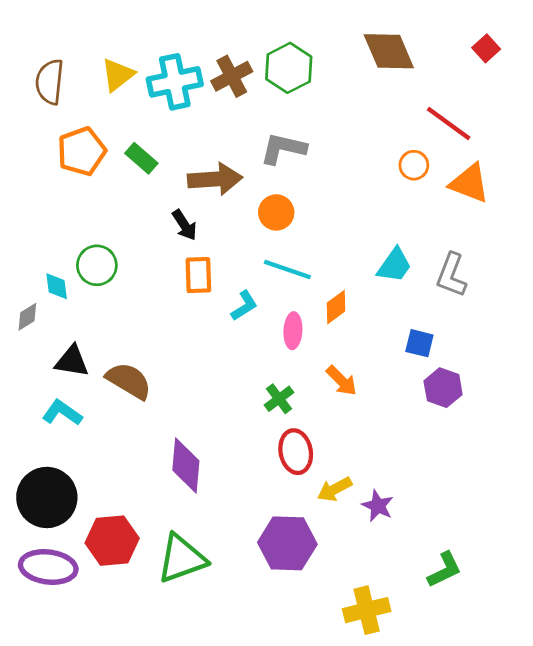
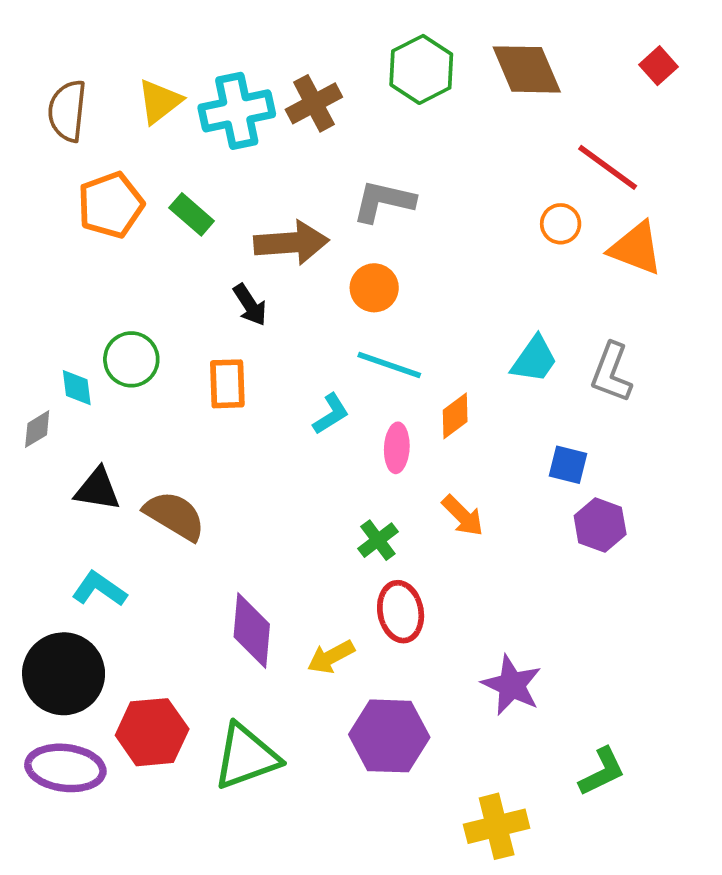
green hexagon: (289, 68) -> (421, 69), moved
orange rectangle: (198, 275) -> (227, 384), moved
cyan L-shape: (62, 413) -> (99, 589), moved
yellow arrow: (335, 489) -> (331, 657), moved
purple star: (378, 506) -> (512, 685), size x1.4

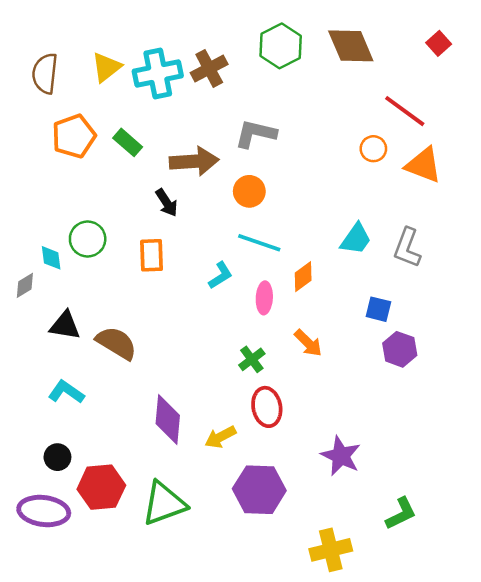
black circle: (64, 674) -> (57, 457), moved, size x0.5

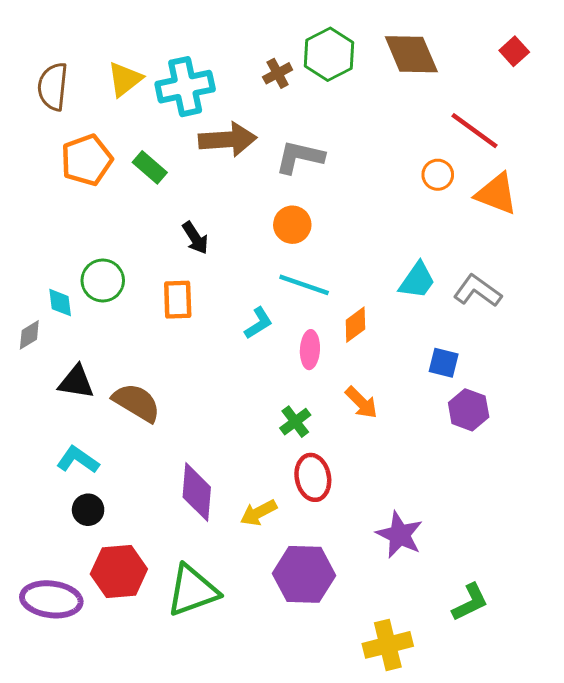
brown cross: (209, 68) -> (278, 73), moved, size x0.7
brown arrow: (194, 161) -> (228, 139), moved
gray L-shape: (407, 248) -> (477, 291), turned 105
black circle: (57, 457) -> (88, 510), moved

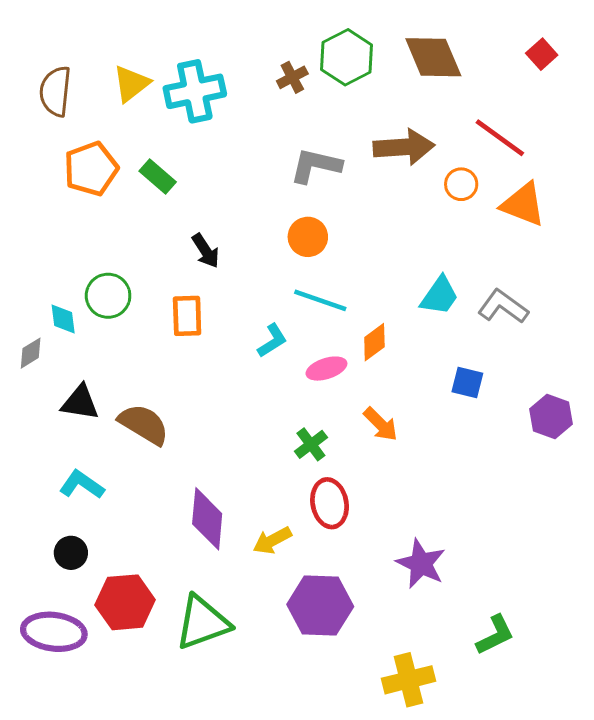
brown arrow: (228, 139) -> (404, 147), moved
pink ellipse: (310, 350) -> (326, 369), turned 69
purple hexagon: (469, 410) -> (551, 417), moved
black circle: (88, 510) -> (71, 553), moved

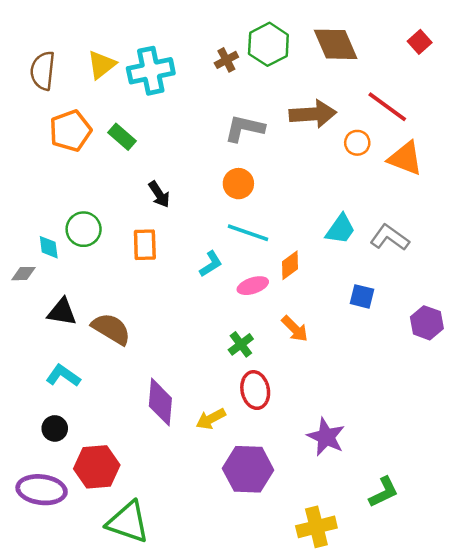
gray diamond: (31, 353) -> (24, 274), turned 30
green triangle: (203, 623) -> (128, 522), moved, turned 39

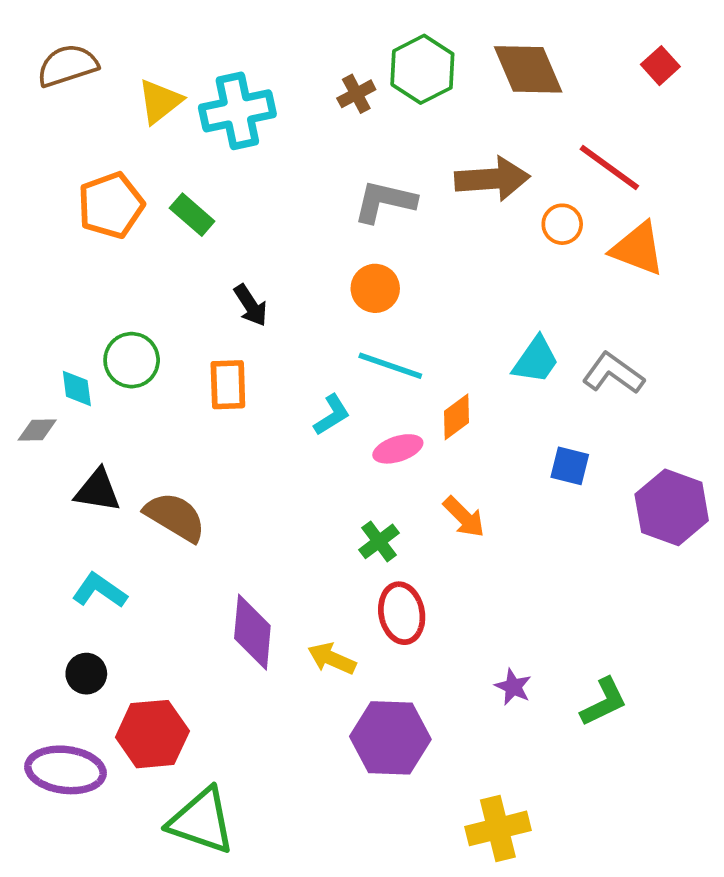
brown semicircle: (43, 71) -> (67, 66), moved, turned 66
purple hexagon: (427, 323) -> (672, 507), size x1.4
yellow arrow: (211, 419) -> (332, 659), turned 52
purple star: (326, 437) -> (513, 687), size x0.6
green L-shape: (384, 492) -> (604, 702), moved

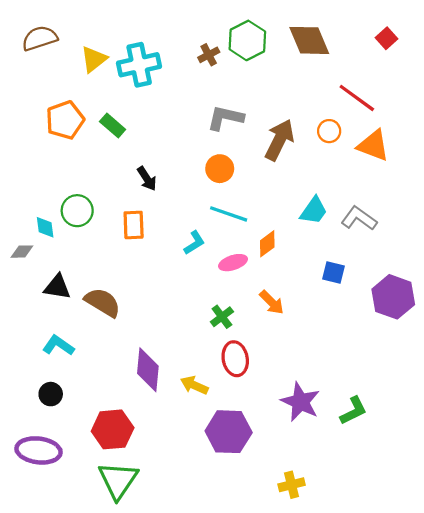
brown arrow: (492, 179) -> (279, 140), moved, turned -60
purple star: (513, 687) -> (300, 402), size x1.8
red hexagon: (152, 734) -> (113, 429), moved
green triangle: (201, 821) -> (118, 480), turned 45
yellow cross: (498, 828) -> (292, 485), size x0.7

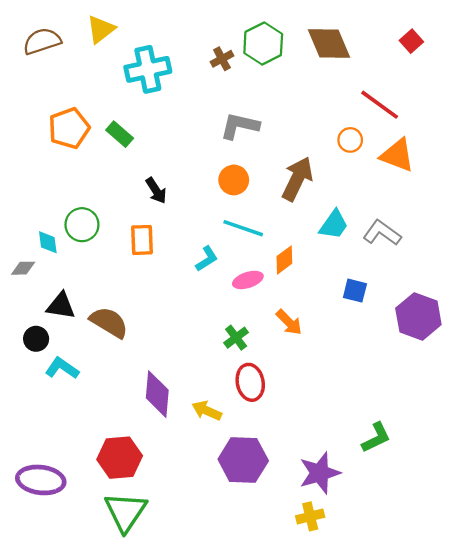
yellow triangle: (94, 59) -> (101, 29), moved
brown arrow: (279, 140) -> (297, 179), moved
black circle: (51, 394) -> (36, 339), moved
purple star: (300, 402) -> (320, 473), moved, turned 30

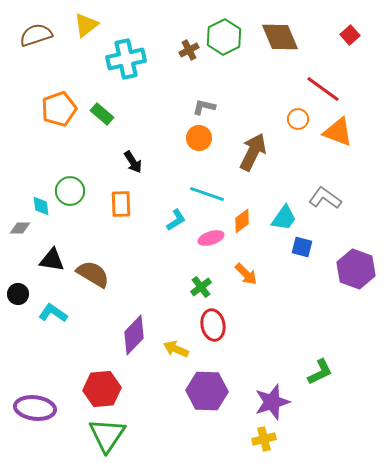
gray L-shape: (240, 126) -> (204, 107), size x0.7
orange circle: (234, 180) -> (199, 138), moved
cyan trapezoid: (334, 225) -> (284, 218), moved
black circle: (36, 339) -> (18, 294), moved
purple diamond: (157, 394) -> (134, 335), turned 39

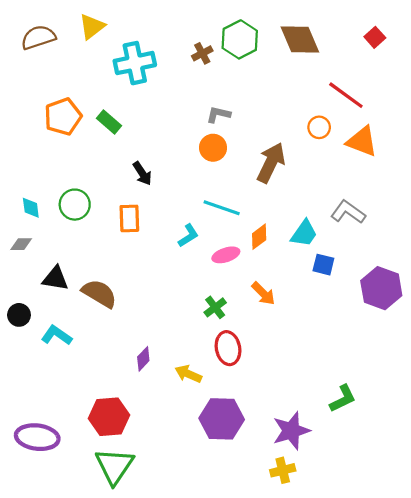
cyan diamond: (41, 206) -> (31, 208), moved
purple diamond: (134, 335) -> (143, 359), size x0.6

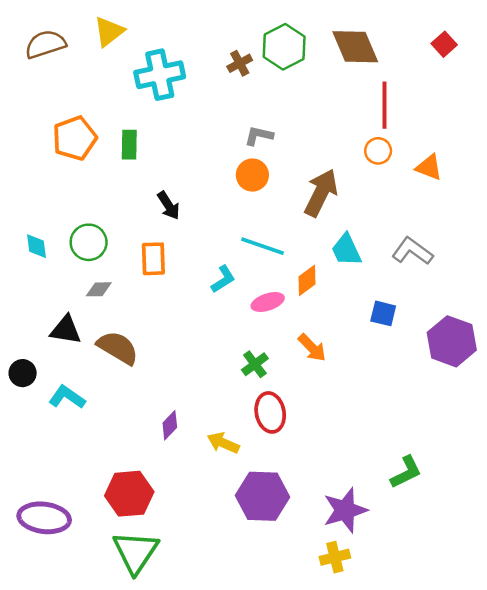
red line: (346, 95) -> (384, 105), moved, turned 54
green rectangle: (109, 122) -> (129, 145), turned 50
orange triangle: (362, 141) -> (429, 167), size x0.7
cyan trapezoid: (304, 233) -> (346, 250), moved, turned 120
gray diamond: (21, 244) -> (99, 289), moved

